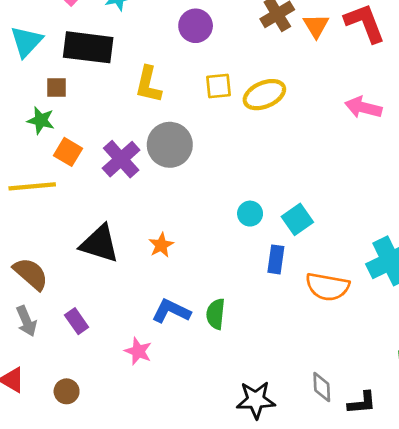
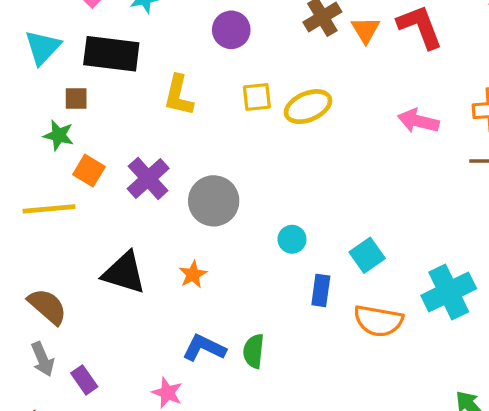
gray circle: (170, 145) -> (214, 201), moved
cyan square: (297, 219) -> (367, 255), moved
purple rectangle: (77, 321) -> (84, 380), moved

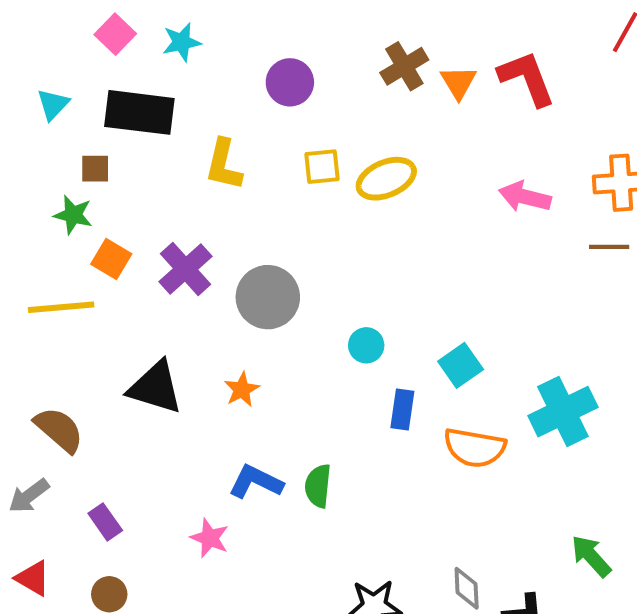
cyan triangle: (43, 47) -> (53, 104), size x0.7
gray arrow: (43, 359) -> (29, 496), moved, turned 76

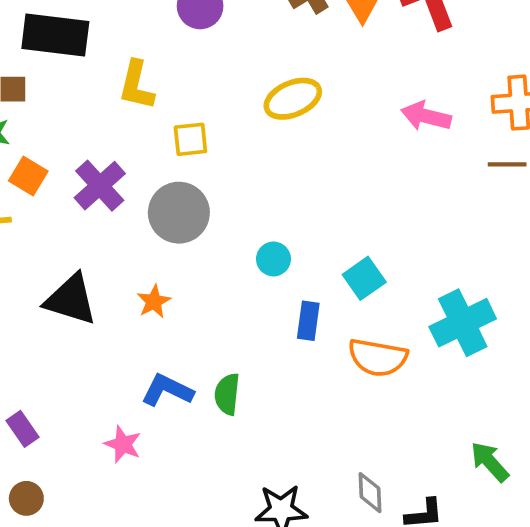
yellow square: (322, 167) -> (190, 139), moved

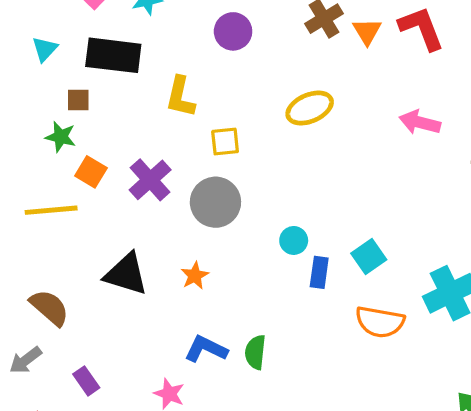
blue rectangle: (308, 321) -> (319, 272), moved

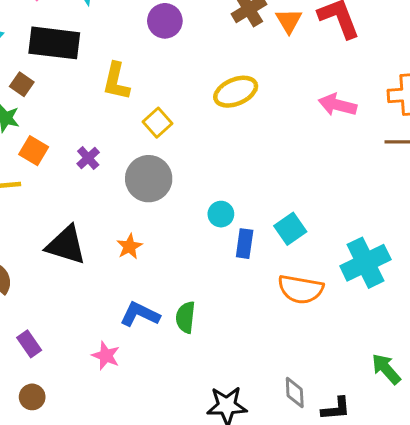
brown square: (78, 100) -> (22, 84), turned 35
yellow square: (225, 142) -> (157, 123), turned -36
purple cross: (150, 180) -> (88, 158), size x0.6

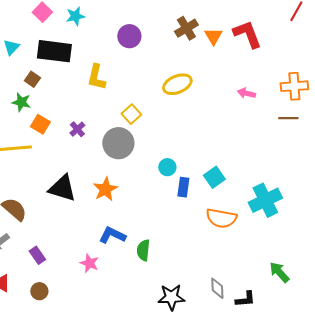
pink arrow: (337, 105) -> (246, 93), size x0.7
yellow square: (157, 123) -> (131, 114), moved
orange star: (129, 246) -> (105, 189), size x1.4
green semicircle: (186, 317) -> (143, 250), moved

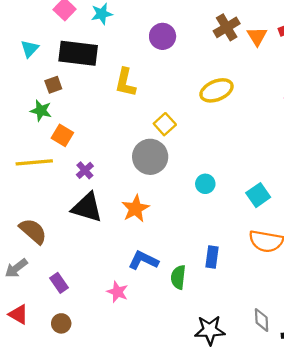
brown square: (32, 79) -> (53, 85), turned 35
purple cross: (77, 129) -> (85, 170), moved
blue rectangle: (183, 187) -> (212, 257), moved

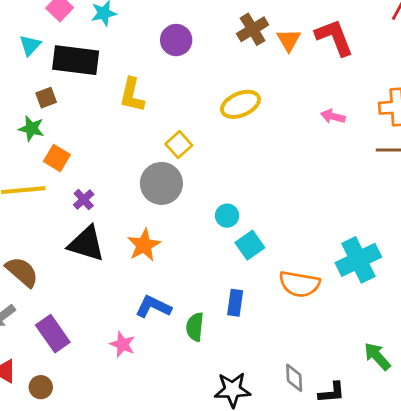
cyan triangle: (30, 49) -> (30, 45), moved
cyan square: (258, 195) -> (250, 245), moved
purple rectangle: (59, 283) -> (53, 334), size x1.5
brown circle: (61, 323) -> (41, 387), moved

